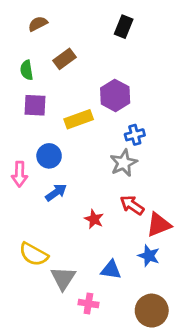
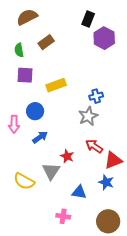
brown semicircle: (38, 24) -> (27, 17), size x1.5
purple hexagon: (115, 95) -> (104, 38), moved
gray triangle: (63, 278) -> (51, 171), moved

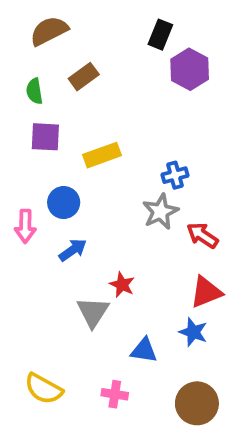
red arrow: (94, 146) -> (202, 235), moved
yellow semicircle: (24, 181) -> (44, 389), moved

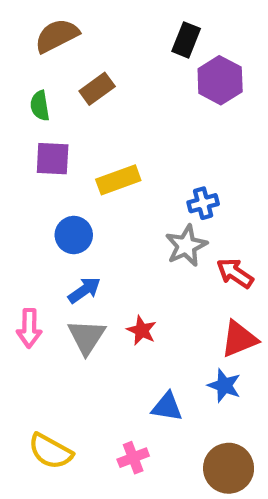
pink arrow: (25, 226) -> (29, 328), moved
gray triangle: (93, 312) -> (86, 337), moved
pink cross: (115, 394) -> (133, 458), turned -30

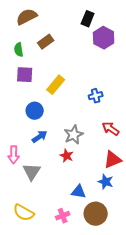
yellow rectangle: (118, 180) -> (56, 85), turned -30
gray star: (186, 246) -> (74, 135), moved
gray triangle: (86, 337) -> (32, 172), moved
brown circle: (229, 468) -> (96, 214), moved

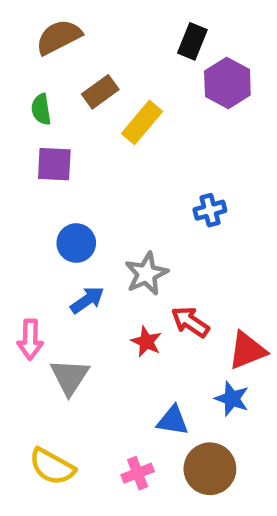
yellow rectangle: (56, 85) -> (142, 122), moved
red arrow: (111, 129) -> (190, 322), moved
gray star: (74, 135) -> (146, 274), moved

